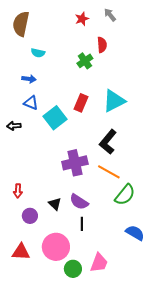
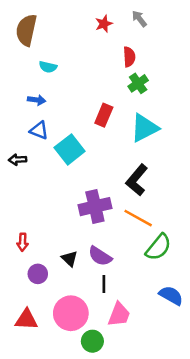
green cross: (85, 61) -> (138, 83), moved
red rectangle: (81, 103) -> (104, 115), moved
pink trapezoid: (99, 263) -> (119, 315), moved

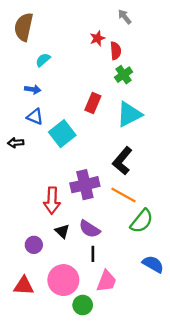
red star: (104, 24) -> (97, 38), moved
cyan semicircle: (48, 67) -> (43, 60), turned 126
red arrow: (23, 242) -> (52, 201), moved, size x1.6

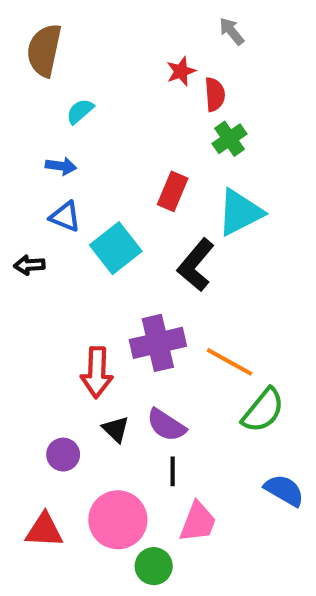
black L-shape: (122, 161) -> (196, 265), moved

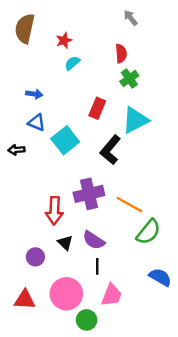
red star: (181, 71) -> (64, 40), moved
cyan semicircle: (80, 111) -> (72, 63), moved

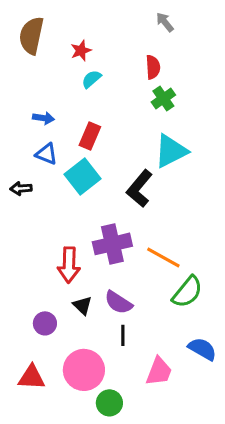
red rectangle: (97, 108) -> (90, 136), moved
pink trapezoid: (112, 295) -> (159, 371), moved

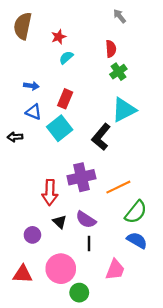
orange line: (163, 257) -> (118, 187), turned -55
blue semicircle: (202, 349) -> (137, 240), moved

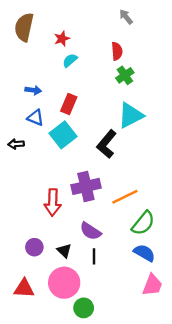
black triangle: (60, 222) -> (64, 251), moved
pink trapezoid: (115, 270) -> (152, 285), moved

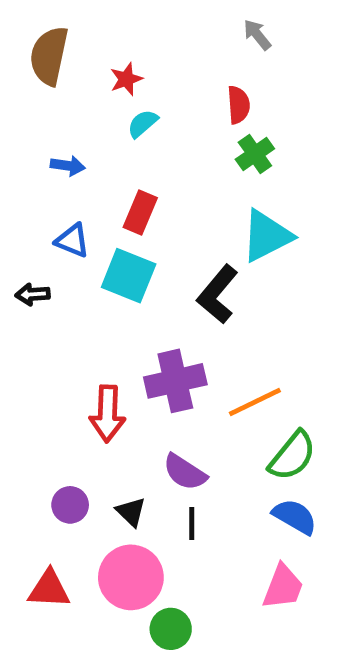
blue arrow: (33, 90) -> (68, 166), moved
cyan square: (63, 135) -> (129, 276), turned -30
pink trapezoid: (152, 285) -> (283, 587), moved

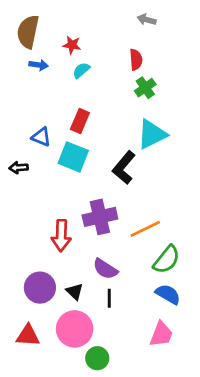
gray arrow: (257, 35) -> (147, 20), turned -36
red star: (126, 79) -> (72, 45), turned 30
blue arrow: (68, 166) -> (39, 65), moved
purple circle: (70, 505) -> (40, 288), size x1.5

